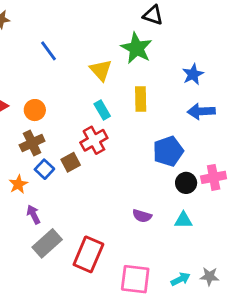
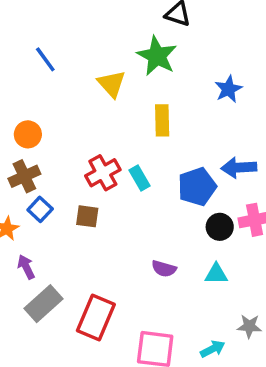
cyan rectangle: (102, 110) -> (139, 178), moved
blue arrow: (201, 111) -> (239, 168), moved
brown square: (71, 162) -> (87, 216), moved, turned 36
gray star: (209, 276) -> (249, 326), moved

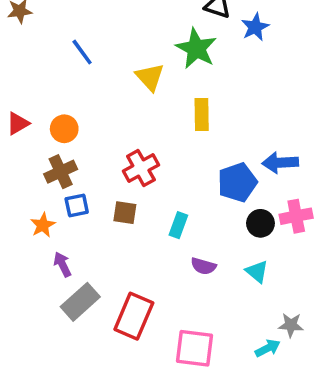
blue star: (228, 89) -> (255, 27), moved
cyan rectangle: (139, 178) -> (178, 225), moved, turned 50
blue square: (40, 209) -> (77, 205), turned 35
cyan triangle: (216, 274) -> (257, 271), turned 40
cyan arrow: (213, 349) -> (268, 348), moved

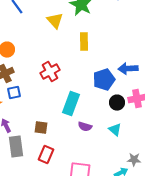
brown square: (125, 213) -> (41, 128), moved
cyan rectangle: (178, 225) -> (71, 104), size x1.6
gray rectangle: (80, 302) -> (16, 147), turned -55
red rectangle: (134, 316) -> (46, 155), size x0.7

